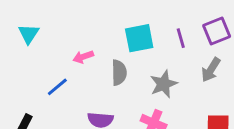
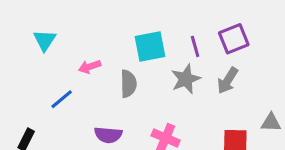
cyan triangle: (29, 34) -> (45, 40), moved
gray star: (164, 84) -> (186, 79), moved

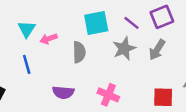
cyan triangle: (45, 40) -> (27, 29), moved
purple line: (195, 46) -> (131, 23), turned -35
blue line: (62, 99) -> (27, 64), turned -66

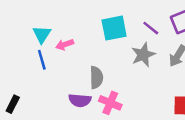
gray semicircle: (79, 52) -> (96, 78), moved
blue line: (27, 64) -> (42, 60), moved
pink cross: (108, 95) -> (110, 103), moved

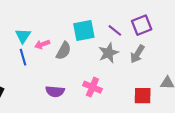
gray semicircle: (96, 78) -> (64, 51), moved, turned 30
pink cross: (110, 103) -> (92, 87), moved

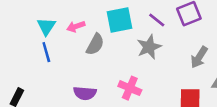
pink arrow: (42, 44) -> (76, 26), moved
gray arrow: (137, 54) -> (199, 57), moved

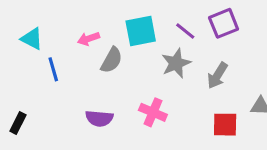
cyan triangle: (46, 26) -> (32, 39), moved, turned -36
gray arrow: (199, 57) -> (217, 75), moved

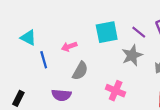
pink arrow: (89, 39) -> (69, 46), moved
gray semicircle: (112, 60) -> (80, 71), moved
purple semicircle: (99, 118) -> (61, 95), moved

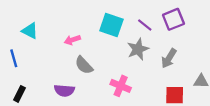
cyan square: (107, 32) -> (111, 25), turned 30
blue line: (44, 60) -> (14, 58), moved
gray semicircle: (80, 71) -> (84, 65), turned 108

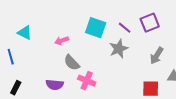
gray arrow: (169, 58) -> (157, 56), moved
pink cross: (121, 86) -> (87, 81), moved

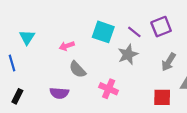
cyan triangle: (25, 33) -> (27, 37), turned 35
pink cross: (87, 81) -> (109, 89), moved

